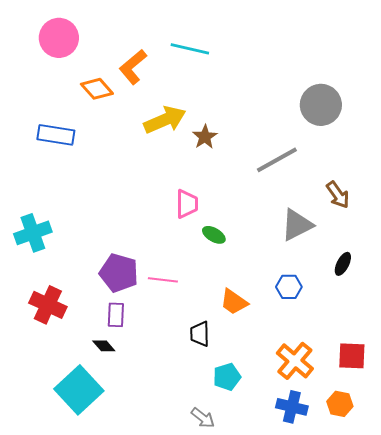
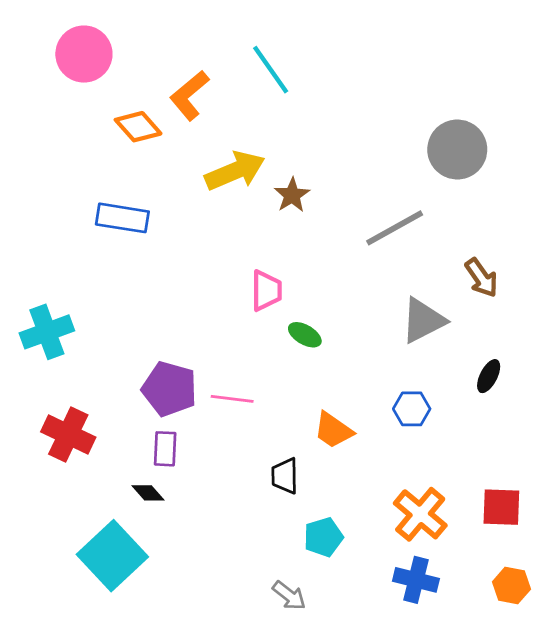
cyan line: (190, 49) -> (271, 70), turned 42
blue rectangle: (56, 135) -> (122, 218), moved
orange hexagon: (340, 404) -> (511, 586), moved

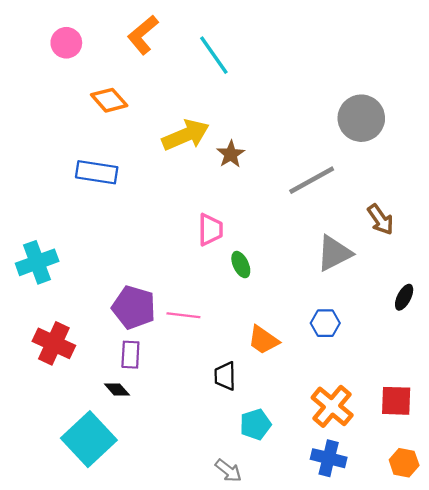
pink circle: (84, 54) -> (66, 43), size x0.7
orange L-shape: (189, 95) -> (143, 35), moved
green ellipse: (305, 335) -> (241, 265), turned 35
black ellipse: (489, 376) -> (404, 297), moved

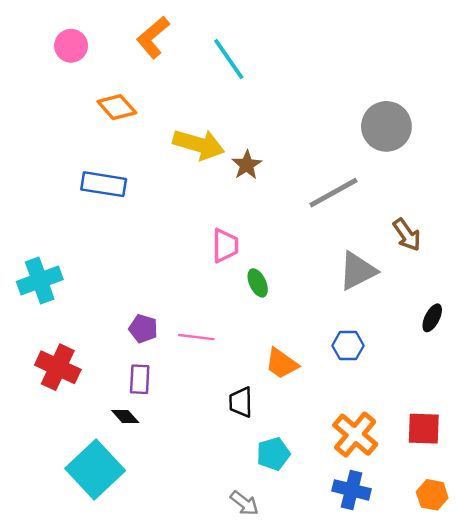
yellow arrow: (186, 135) -> (199, 144), turned 39
purple pentagon: (134, 307) -> (143, 329), size x0.6

